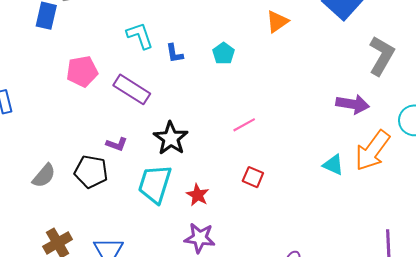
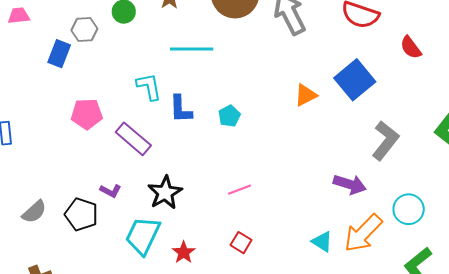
orange triangle: (277, 22) -> (306, 95), moved
blue L-shape: (175, 53) -> (181, 109), size x1.4

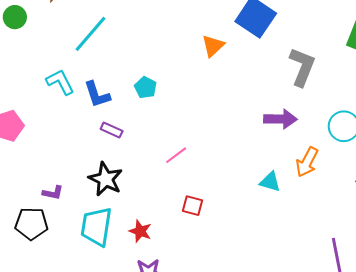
cyan line: (192, 49) -> (90, 34), turned -33
purple rectangle: (133, 139) -> (112, 130), moved, size x0.6
orange arrow: (363, 233) -> (307, 162), size x0.7

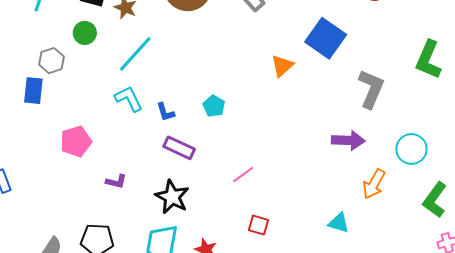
cyan line: (90, 34) -> (135, 54), moved
blue L-shape: (97, 95) -> (165, 112), size x0.7
purple rectangle: (112, 130) -> (179, 148), size x1.4
cyan triangle: (270, 182) -> (339, 223), moved
purple L-shape: (53, 193) -> (116, 182), moved

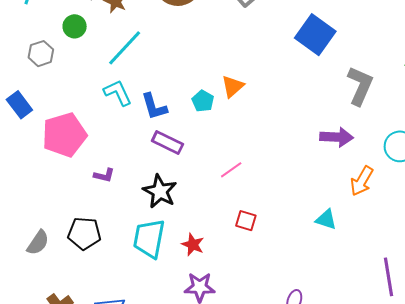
orange triangle: (282, 66) -> (233, 86), moved
blue rectangle: (33, 91) -> (19, 105), moved, turned -44
blue L-shape: (165, 112) -> (154, 107), size x1.4
pink pentagon: (76, 141) -> (64, 135), size x1.4

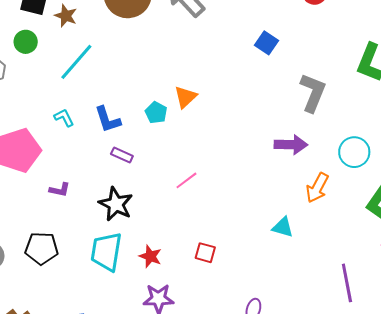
blue square: (315, 35) -> (266, 43), size x0.6
cyan L-shape: (118, 93) -> (64, 118), moved, size x0.7
purple rectangle: (167, 142) -> (122, 155), size x0.7
red square: (246, 221) -> (205, 253), moved

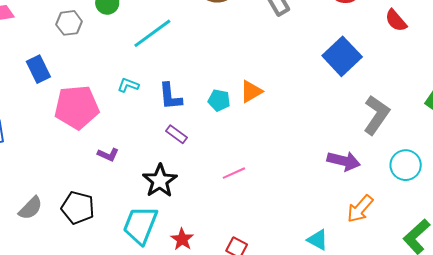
blue square: (266, 43) -> (342, 56), size x1.6
cyan pentagon: (156, 113) -> (219, 100), turned -30
cyan L-shape: (64, 118) -> (128, 85), turned -55
cyan circle: (354, 152) -> (406, 165), moved

